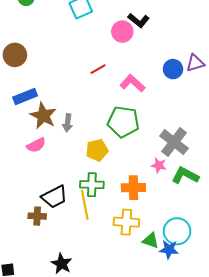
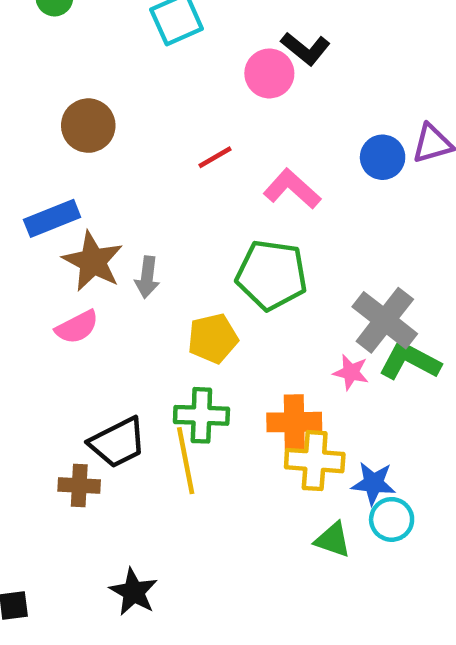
brown circle: (15, 55) -> (88, 126), moved
green L-shape: (185, 176) -> (410, 361), moved
yellow cross: (126, 222) -> (315, 461), moved
cyan circle: (177, 231) -> (392, 519), size x0.7
blue star: (169, 249) -> (374, 483), moved

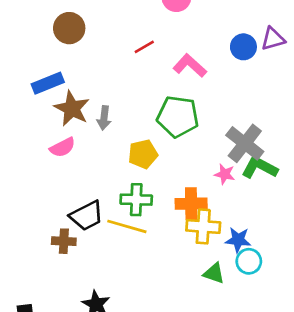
yellow line: (186, 461) -> (127, 226), turned -63

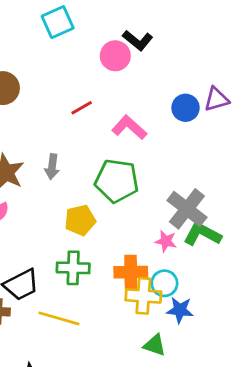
gray arrow: (104, 118) -> (52, 167), moved
yellow line: (127, 226) -> (59, 318), moved
cyan circle: (249, 261) -> (164, 283), moved

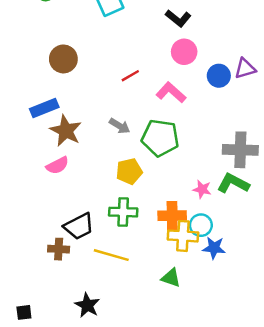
pink circle: (115, 56) -> (184, 52), moved
gray arrow: (52, 167) -> (120, 126), moved, turned -66
gray cross: (187, 209) -> (240, 150), moved, turned -36
green triangle: (155, 345) -> (171, 278), moved

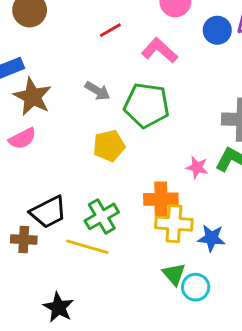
green cross: (123, 212) -> (102, 216), moved, turned -32
cyan circle: (201, 225) -> (196, 287), moved
green triangle: (171, 278) -> (174, 274), moved, turned 30

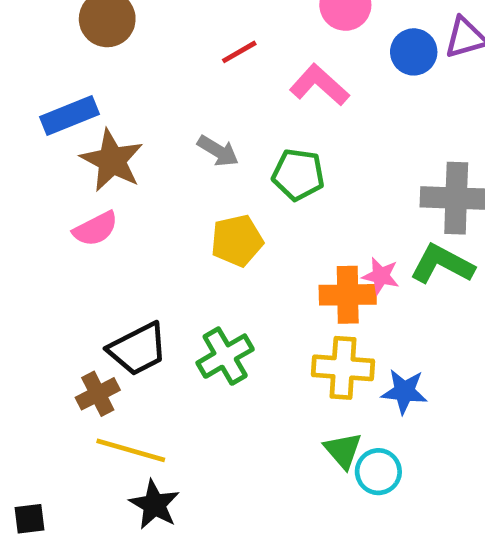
green pentagon: (147, 105) -> (298, 175), size x0.7
orange cross: (161, 199) -> (348, 295), moved
brown cross: (24, 240) -> (98, 394), turned -30
yellow line: (87, 247) -> (131, 450), moved

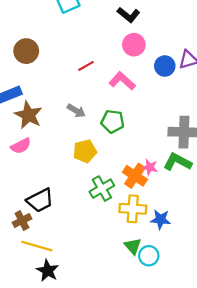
orange cross: (348, 295) -> (135, 176), turned 35
green cross: (225, 356) -> (102, 189), moved

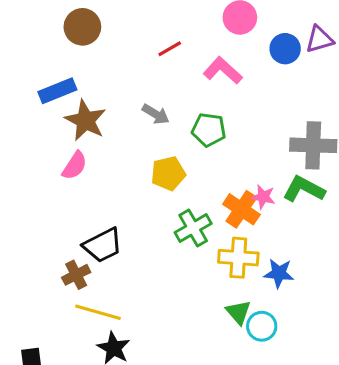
pink semicircle: (21, 146) -> (75, 166), turned -30

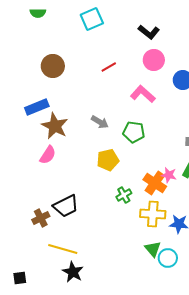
red line: (170, 49) -> (109, 67), moved
green cross: (193, 228) -> (124, 195), size x0.7
brown cross: (76, 275) -> (41, 218), moved

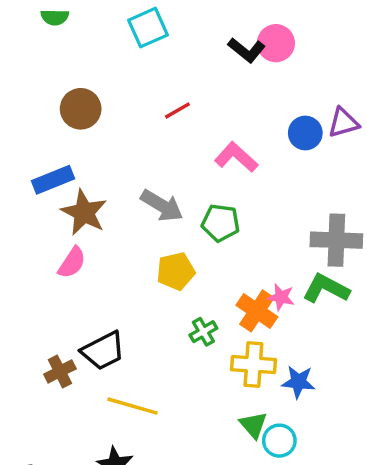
pink circle: (154, 60) -> (276, 43), moved
gray arrow: (100, 122) -> (162, 206), size x1.4
yellow line: (63, 249) -> (132, 406), moved

